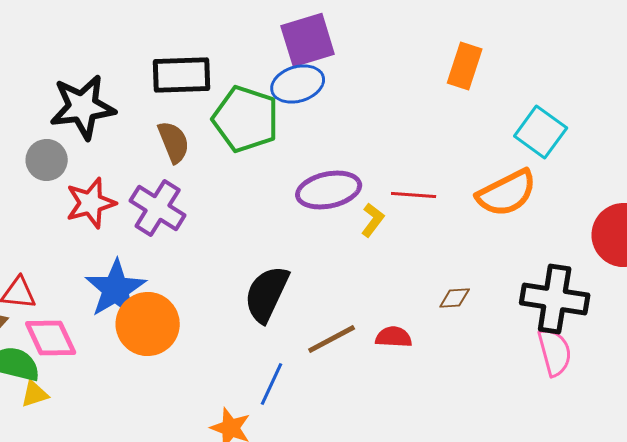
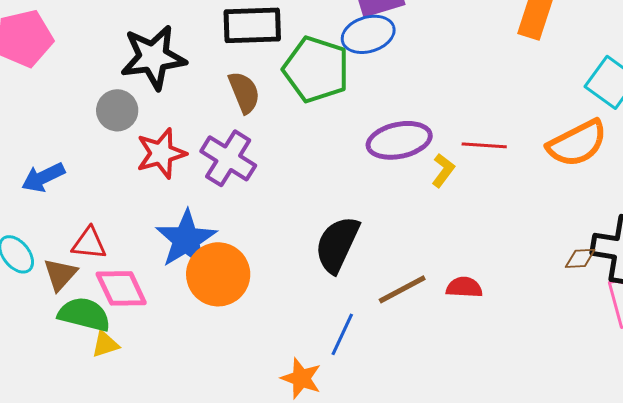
brown diamond: (455, 298) -> (580, 258), moved

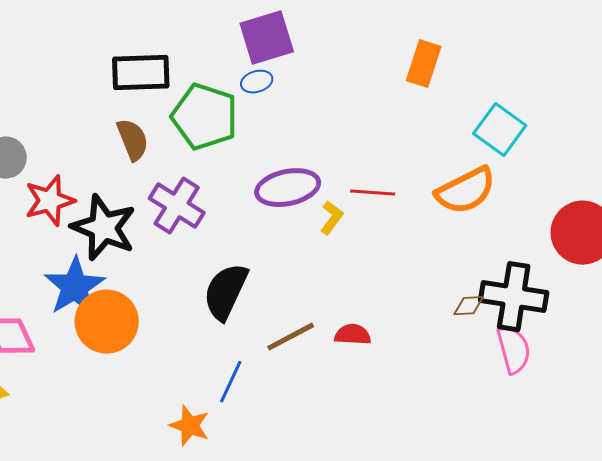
blue ellipse: (368, 34) -> (257, 82), size x0.6
black star: (153, 57) -> (104, 228), moved, turned 30
purple cross: (228, 158) -> (177, 206), moved

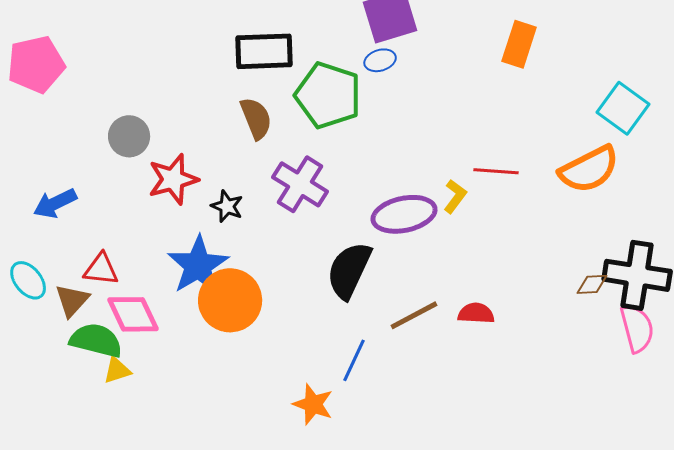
orange rectangle: (424, 64) -> (519, 44), moved
purple ellipse: (288, 188) -> (404, 214), moved
black star: (104, 228) -> (227, 206), size x0.5

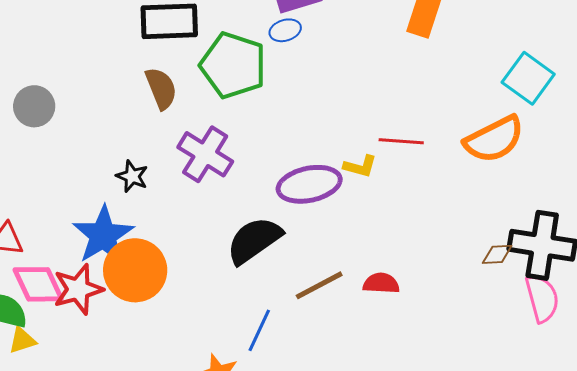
red star: (173, 179) -> (78, 289), moved
yellow L-shape: (455, 196) -> (360, 166), turned 68
black semicircle: (349, 270) -> (254, 240), turned 30

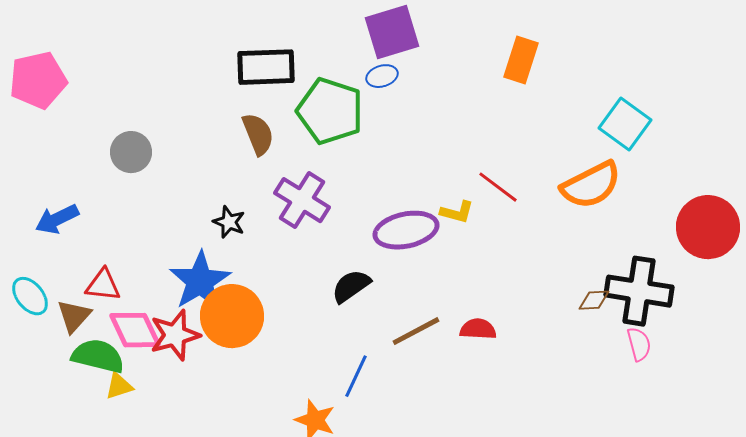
red line: (401, 141) -> (498, 187), turned 33
black semicircle: (254, 240) -> (351, 286), size x0.7
pink semicircle: (542, 298) -> (639, 344), size x0.7

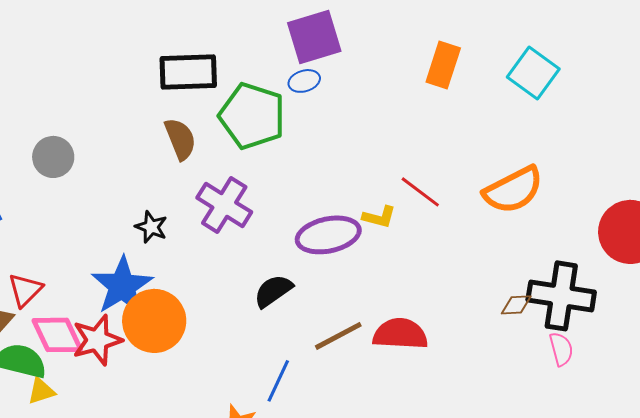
cyan square: (625, 124) -> (533, 73), moved
red triangle: (103, 285) -> (25, 290), turned -51
red semicircle: (478, 329) -> (400, 334), size x1.5

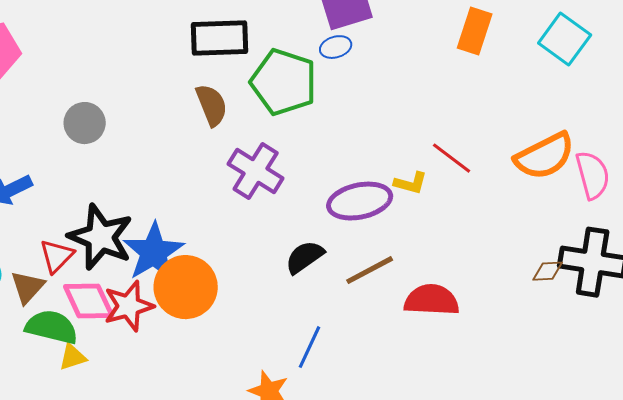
black star: (151, 227) -> (101, 237), moved, size x2.0
brown line: (338, 336) -> (370, 270), moved
pink semicircle: (561, 349) -> (593, 175), moved, size x1.4

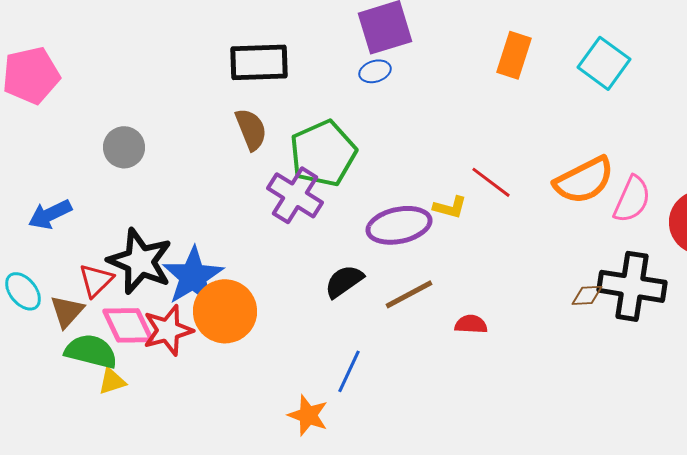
green pentagon: (284, 82) -> (323, 153), moved, turned 30
pink semicircle: (593, 175) -> (632, 199), turned 39
red semicircle: (432, 300) -> (471, 324), size x0.6

